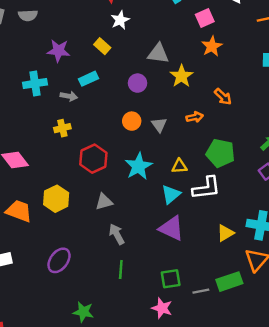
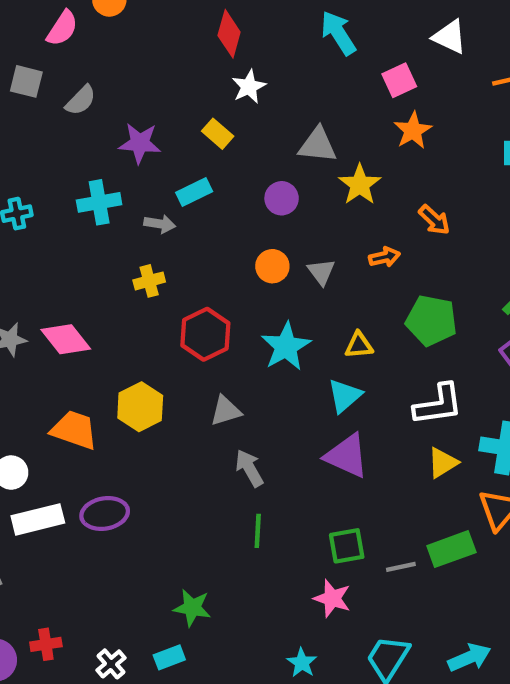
gray semicircle: (28, 15) -> (81, 100), moved, turned -42
white L-shape: (206, 188) -> (438, 405), moved
purple ellipse: (59, 260) -> (105, 514), moved, turned 45

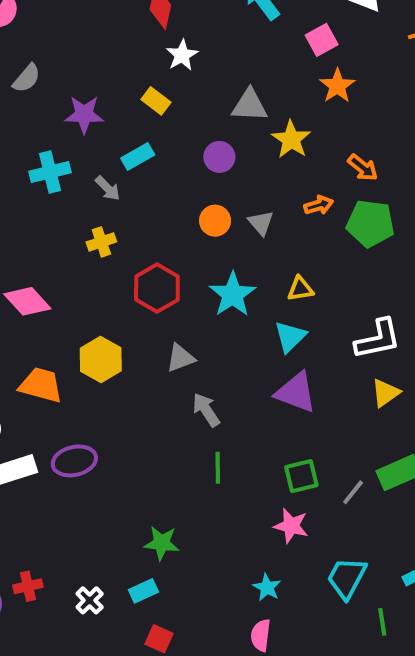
gray arrow: (160, 224) -> (108, 188), turned 40
green pentagon: (431, 320) -> (370, 223), moved
gray line: (401, 567) -> (353, 492), turned -36

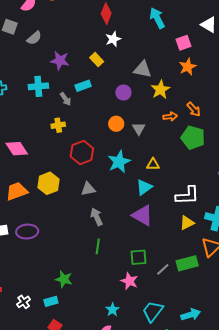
orange arrow: (319, 205) -> (170, 117), moved
orange trapezoid: (41, 385) -> (17, 191), turned -45

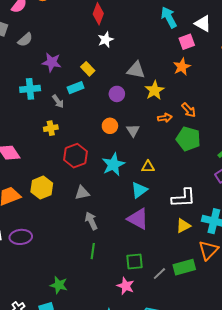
cyan arrow: (157, 18) -> (169, 17), moved
pink square: (183, 43) -> (187, 42), moved
yellow rectangle: (97, 60) -> (88, 69), moved

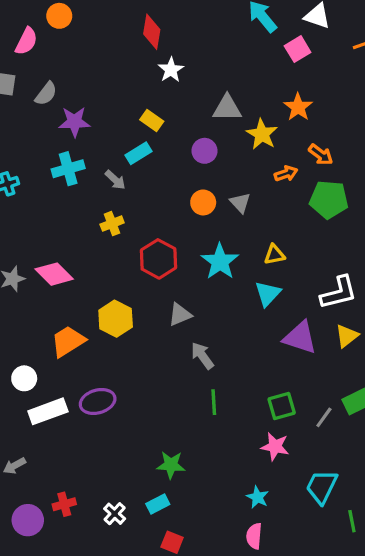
purple star: (52, 62) -> (74, 122), moved
orange star: (182, 67) -> (298, 107), moved
purple triangle: (138, 219) -> (300, 338), moved

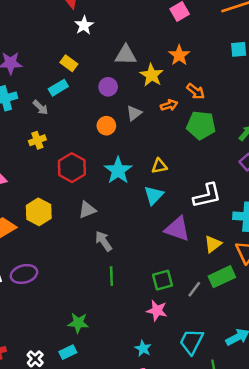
gray triangle: (240, 203) -> (134, 113), moved, turned 35
yellow triangle: (347, 336) -> (213, 244), moved

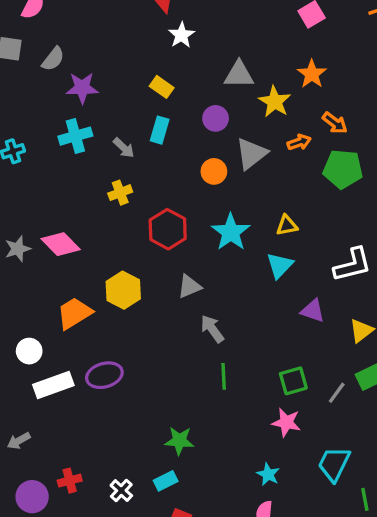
cyan rectangle: (58, 88) -> (160, 130), moved, turned -42
gray triangle: (134, 113) -> (251, 154), size x1.5
purple triangle: (177, 229) -> (313, 311), size x0.7

